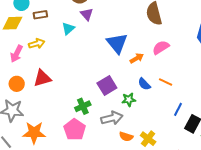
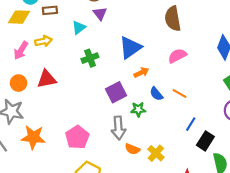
blue triangle: (117, 43) -> (130, 48), turned 30
orange arrow: (137, 58) -> (141, 73), moved
green cross: (83, 106) -> (90, 58), moved
gray arrow: (112, 118) -> (119, 128), turned 95

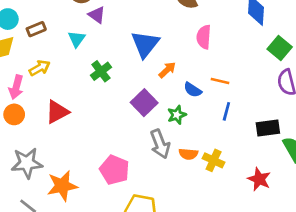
pink semicircle: (177, 56) -> (204, 37), turned -42
orange circle: (19, 83) -> (14, 114), moved
blue line: (191, 124) -> (226, 111), moved
black rectangle: (205, 141) -> (268, 128), turned 66
orange semicircle: (132, 149) -> (188, 154), moved

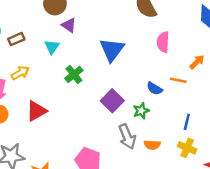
orange arrow: (167, 70) -> (197, 62), moved
blue line: (226, 111) -> (187, 122), moved
yellow cross: (214, 160) -> (187, 148), moved

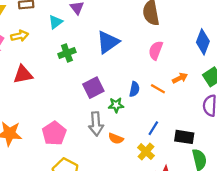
blue semicircle: (154, 89) -> (134, 89), turned -128

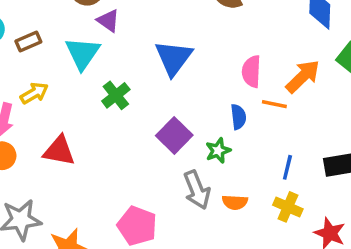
cyan triangle: (56, 22) -> (82, 53), size x1.5
pink semicircle: (156, 50) -> (251, 71), moved
red triangle: (23, 74) -> (59, 151), turned 40
orange arrow: (180, 78) -> (303, 76), size x1.5

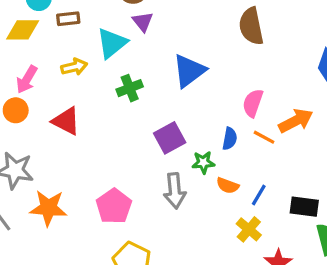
yellow arrow: (34, 93) -> (74, 67), moved
orange semicircle: (235, 202) -> (228, 186), moved

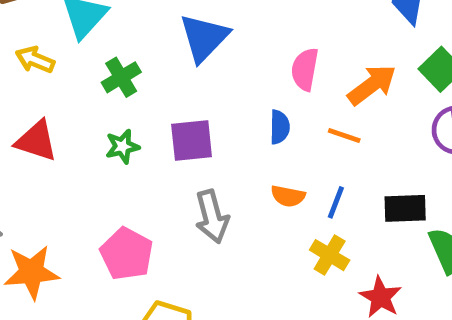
yellow arrow: (74, 67) -> (35, 60), turned -135
orange line: (264, 137) -> (344, 135), moved
purple square: (170, 138) -> (192, 141), turned 32
green star: (203, 162) -> (122, 146), moved

